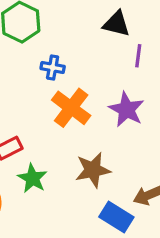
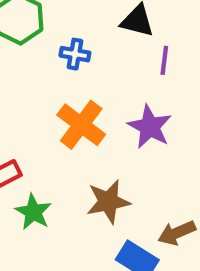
blue cross: (53, 67) -> (75, 54), moved

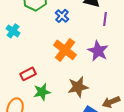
blue cross: (75, 54) -> (62, 16), turned 32
green star: (33, 212) -> (42, 92), turned 30

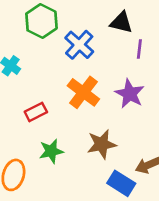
blue cross: (62, 16) -> (79, 45), size x1.5
red rectangle: (28, 74) -> (36, 112), moved

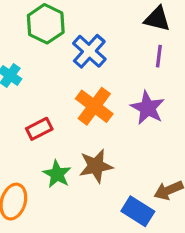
black triangle: (121, 22) -> (157, 19), moved
brown star: (102, 144) -> (96, 166), moved
green star: (51, 151) -> (57, 174), turned -30

